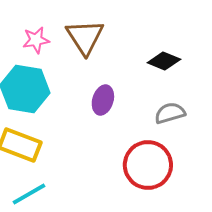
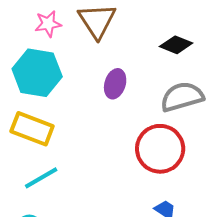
gray semicircle: (170, 113) -> (182, 97), size x1.4

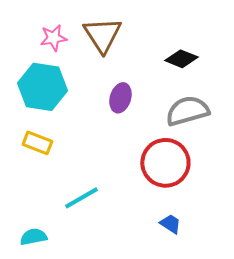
yellow rectangle: (32, 129) -> (37, 143), size x0.7
cyan line: (41, 178) -> (81, 198), moved

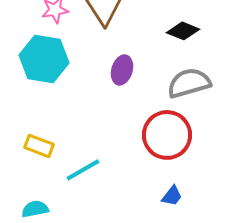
yellow rectangle: (37, 143) -> (39, 146), moved
blue trapezoid: (170, 224) -> (172, 196), turned 95

